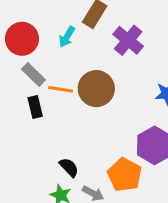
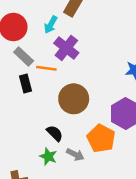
purple cross: (128, 40) -> (66, 48), moved
brown circle: (96, 89) -> (74, 99), moved

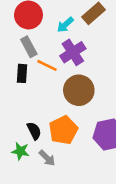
brown circle: (74, 99) -> (79, 90), moved
orange pentagon: (101, 138) -> (63, 130), moved
green star: (48, 156) -> (20, 151), turned -30

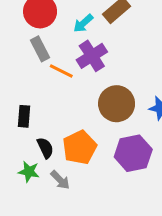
black rectangle: (22, 73) -> (24, 116), moved
brown circle: (79, 90) -> (117, 104), moved

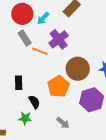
cyan arrow: (83, 23) -> (43, 18), moved
orange pentagon: (80, 147) -> (58, 86), moved
gray arrow: (60, 180) -> (63, 123), moved

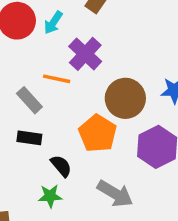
gray rectangle: (25, 38) -> (29, 100), moved
black rectangle: (19, 83) -> (29, 138), turned -72
gray arrow: (63, 123) -> (115, 194), size x1.5

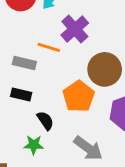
gray rectangle: (29, 100) -> (24, 63), turned -40

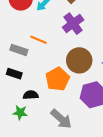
purple cross: (75, 29) -> (73, 24), moved
black semicircle: (45, 121) -> (31, 95), turned -64

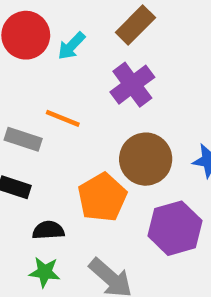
green star: (20, 113) -> (45, 272), moved

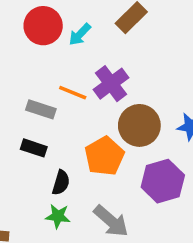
purple cross: (132, 85) -> (111, 84), moved
black semicircle: (48, 230) -> (61, 183), turned 110

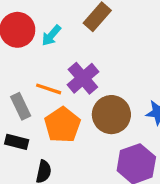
gray rectangle: (41, 109) -> (21, 106), turned 50
orange pentagon: (104, 156) -> (62, 125), moved

